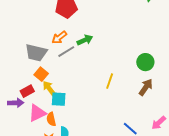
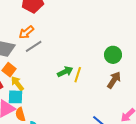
green arrow: (85, 40) -> (65, 72), moved
cyan square: (59, 99) -> (15, 97), moved

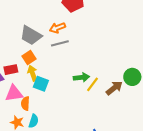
brown arrow: (114, 80) -> (114, 88), moved
cyan square: (15, 97) -> (41, 84), moved

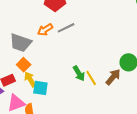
gray line: (60, 43) -> (66, 28), moved
green arrow: (81, 77) -> (79, 73), turned 77
yellow line: (92, 84) -> (91, 78), turned -56

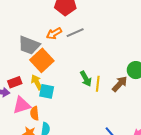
orange square: (24, 65) -> (42, 60), moved, size x1.6
yellow line: (91, 78) -> (98, 84), turned 35

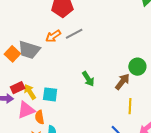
orange square: (42, 60) -> (12, 54), moved, size x0.7
yellow arrow: (37, 82) -> (30, 92), moved
yellow line: (98, 84) -> (130, 106), moved

